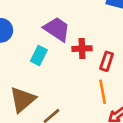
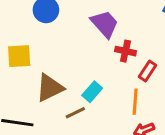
cyan rectangle: (39, 55) -> (92, 92), moved

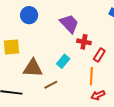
brown triangle: (50, 88) -> (33, 68), turned 30
cyan rectangle: (92, 92) -> (63, 61), moved

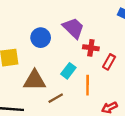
blue circle: (29, 15) -> (41, 38), moved
orange line: (91, 76) -> (88, 85), moved

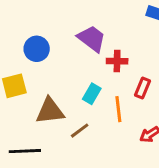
blue circle: (41, 38) -> (37, 49), moved
red rectangle: (109, 62) -> (143, 88), moved

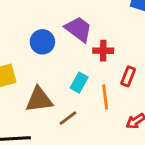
blue circle: (37, 49) -> (42, 42), moved

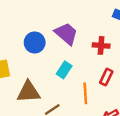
red cross: (103, 51) -> (101, 45), moved
cyan rectangle: (79, 83) -> (64, 70), moved

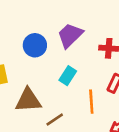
purple trapezoid: (66, 34) -> (70, 35), turned -85

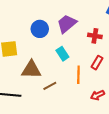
cyan rectangle: (68, 76) -> (62, 54), turned -72

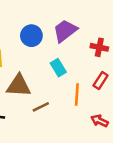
red arrow: (98, 95) -> (99, 121), turned 48

